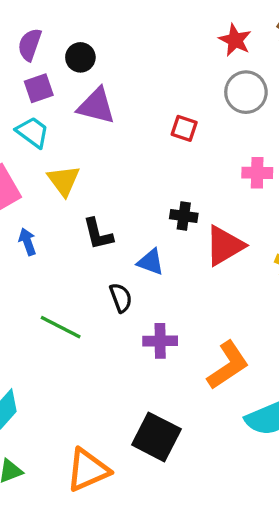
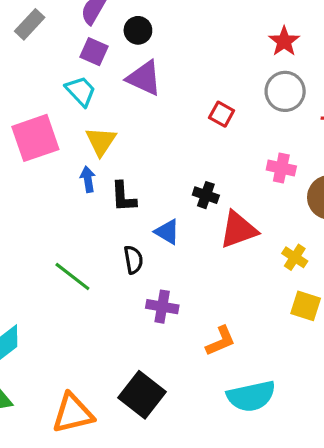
purple square: (39, 88) -> (94, 52), turned 32
blue arrow: (27, 242) -> (88, 179), moved
orange L-shape: (228, 365) -> (221, 341), size x0.7

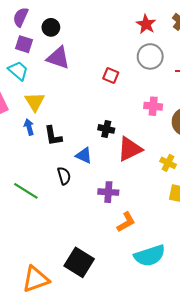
purple cross: (162, 307) -> (108, 192), moved

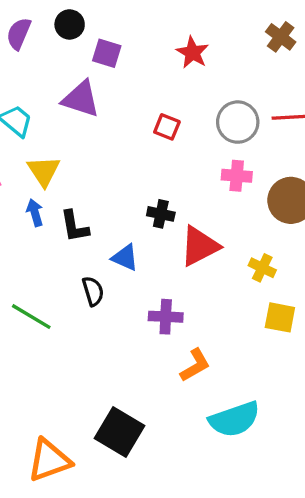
red star: (146, 24) -> (193, 53), moved
black circle: (51, 27) -> (70, 24), moved
purple square: (24, 44) -> (107, 53), moved
gray circle: (150, 56) -> (238, 122), moved

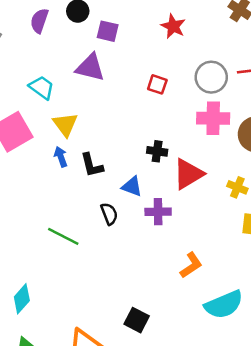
pink cross: (237, 176) -> (213, 118), size x1.4
purple cross: (166, 317) -> (158, 212), moved
black square: (120, 432) -> (137, 320), size x0.7

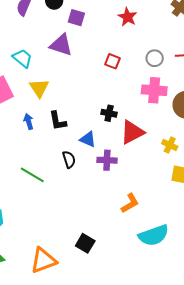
gray circle: (211, 77) -> (155, 58), size x0.7
blue arrow: (61, 157) -> (29, 122), moved

